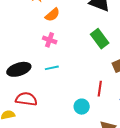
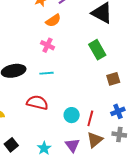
red line: (100, 89) -> (90, 118), moved
red semicircle: (26, 99) -> (37, 103), moved

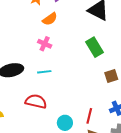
cyan circle: (72, 115) -> (65, 123), moved

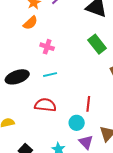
orange semicircle: (50, 19) -> (30, 23), moved
red line: (89, 116) -> (88, 104), moved

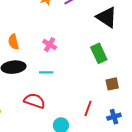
orange semicircle: (30, 23) -> (14, 42), moved, turned 105
red line: (88, 104) -> (88, 108), moved

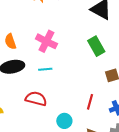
pink cross: (50, 45) -> (46, 41), size x1.5

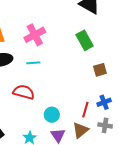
pink cross: (46, 41) -> (35, 35), turned 35
red line: (90, 102) -> (85, 110), moved

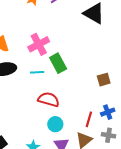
green rectangle: (85, 40) -> (58, 63), moved
red semicircle: (24, 92) -> (49, 99), moved

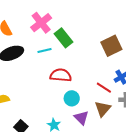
brown square: (104, 80) -> (111, 46), size x1.5
red line: (89, 119) -> (104, 88), turned -63

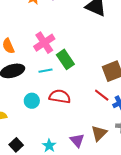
red line: (104, 88) -> (102, 95), moved
cyan circle: (72, 98) -> (32, 101), moved

